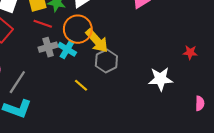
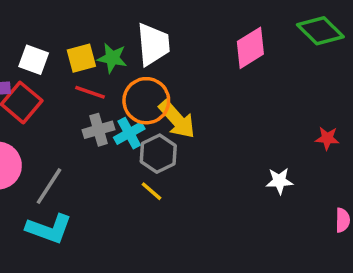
cyan cross: (67, 49) -> (129, 133), turned 30
gray hexagon: (106, 61) -> (158, 154), moved
white star: (161, 79) -> (279, 181), size x0.7

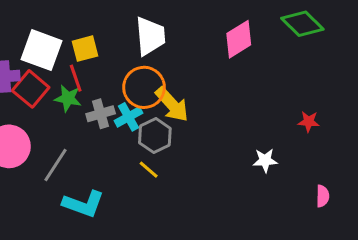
green star: (112, 58) -> (68, 98), moved
white square: (34, 60) -> (42, 50), size x1.5
red line: (90, 92) -> (76, 78), moved, turned 52
cyan L-shape: (49, 229) -> (83, 204), moved

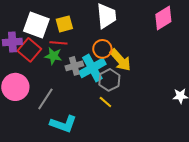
red line: (76, 78) -> (58, 43), turned -66
orange circle: (144, 87) -> (102, 49), size x0.7
cyan cross: (128, 117) -> (92, 68), size x1.5

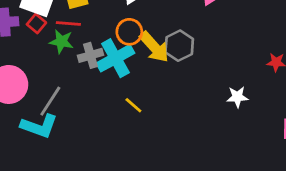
red square: (29, 50) -> (36, 23), moved, size x0.6
gray hexagon: (109, 80) -> (179, 46), moved
cyan L-shape: (63, 124) -> (39, 126), moved

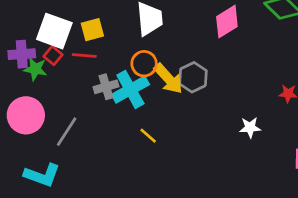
green star: (61, 42) -> (35, 69), moved
cyan L-shape: (39, 126) -> (42, 175), moved

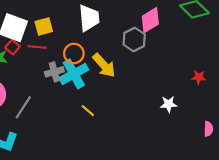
orange circle: (144, 64) -> (74, 53), moved
gray hexagon: (193, 77) -> (134, 39), moved

